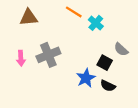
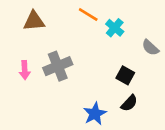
gray semicircle: (121, 49) -> (150, 48), moved
blue star: (86, 78) -> (95, 114), moved
black semicircle: (108, 86) -> (129, 103), turned -72

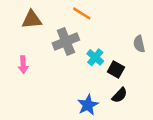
cyan cross: (115, 28) -> (95, 57), moved
gray semicircle: (150, 48) -> (139, 44), turned 35
gray cross: (58, 66) -> (66, 41), moved

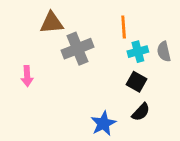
orange line: (82, 13) -> (124, 27), moved, turned 54
brown triangle: (32, 20) -> (52, 23), moved
cyan cross: (95, 57) -> (138, 52), moved, turned 35

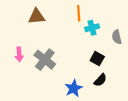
orange line: (124, 27) -> (79, 13), moved
gray cross: (77, 49) -> (45, 60), moved, turned -30
cyan cross: (138, 52) -> (92, 28), moved

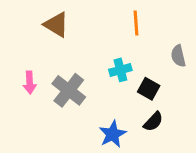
orange line: (79, 13) -> (136, 23), moved
brown triangle: (37, 16) -> (56, 25), turned 36
cyan cross: (92, 28) -> (120, 70), moved

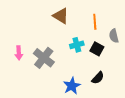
orange line: (136, 23) -> (95, 22), moved
brown triangle: (56, 25) -> (61, 16), moved
black square: (149, 89) -> (97, 49), moved

